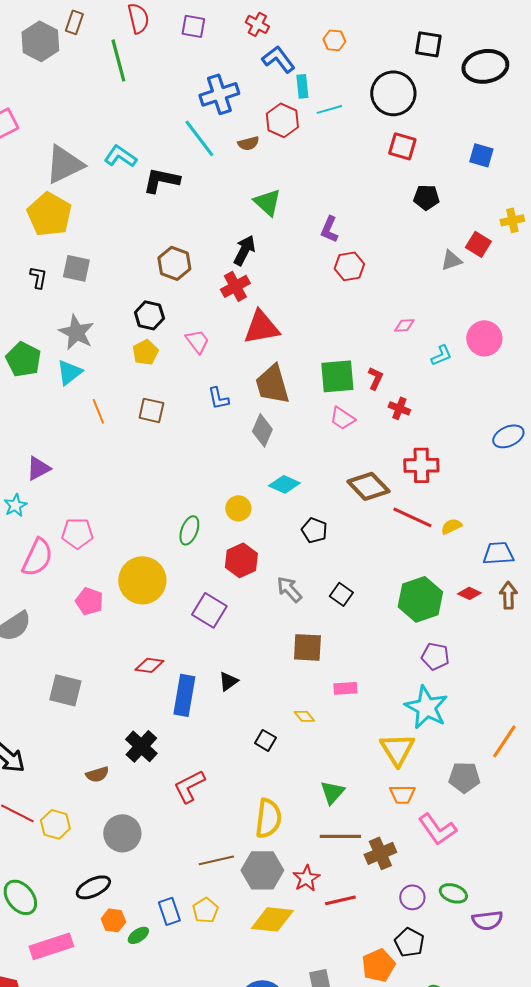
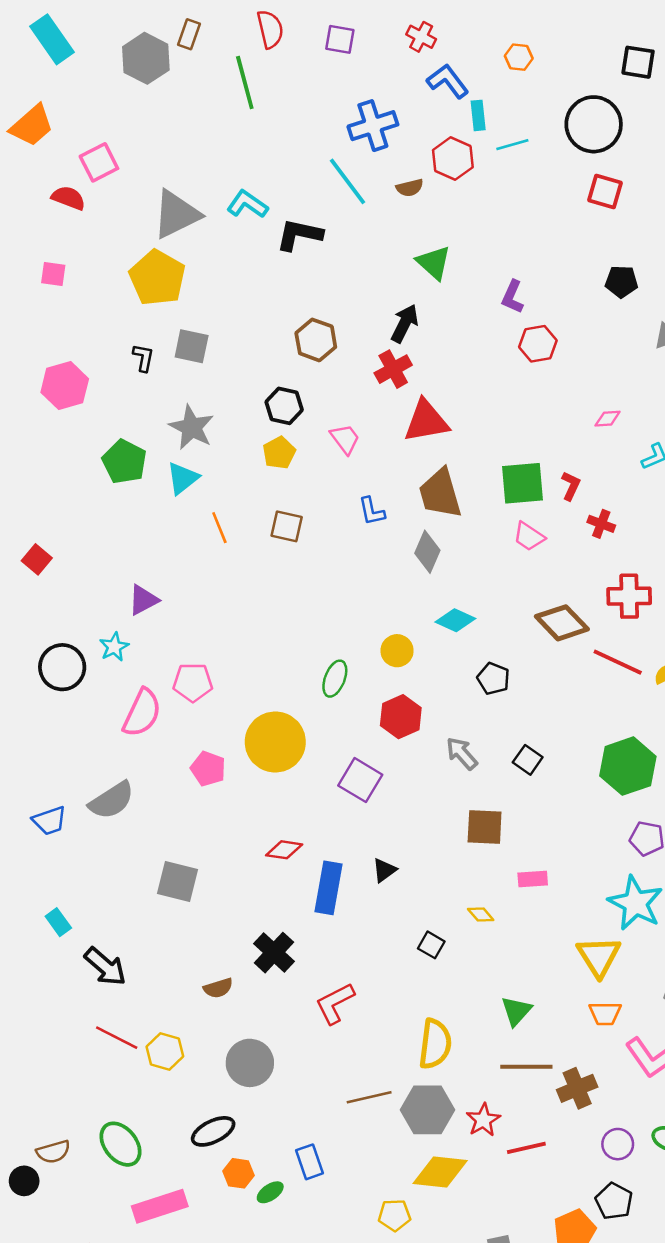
black pentagon: (426, 197) -> (622, 282), moved
yellow pentagon: (205, 910) -> (394, 1215), moved, turned 30

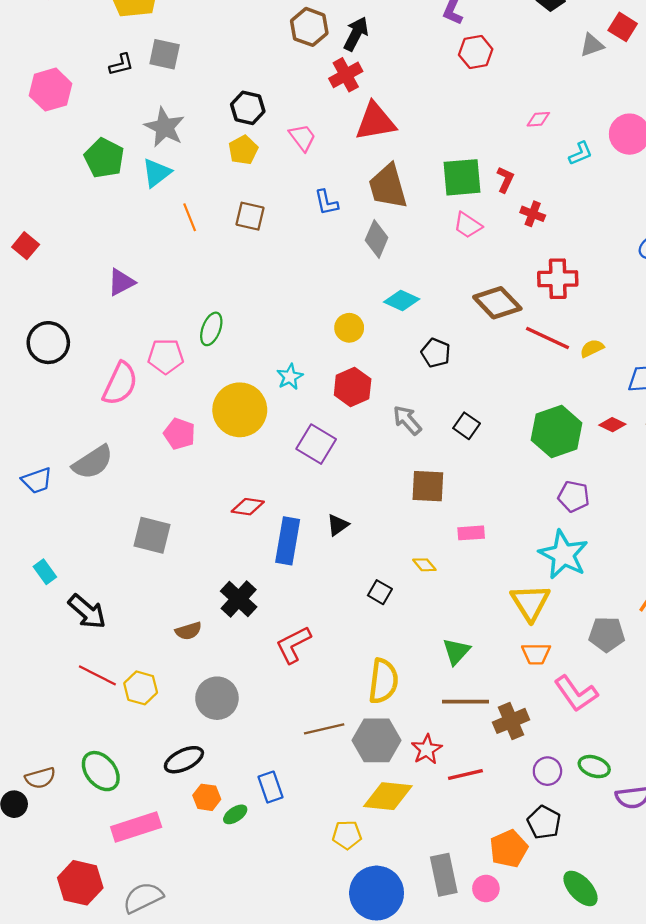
brown hexagon: (316, 340) -> (309, 27), moved
black L-shape: (143, 358) -> (121, 65), turned 65
cyan star: (114, 647) -> (290, 377), moved
green ellipse: (335, 679) -> (211, 329), moved

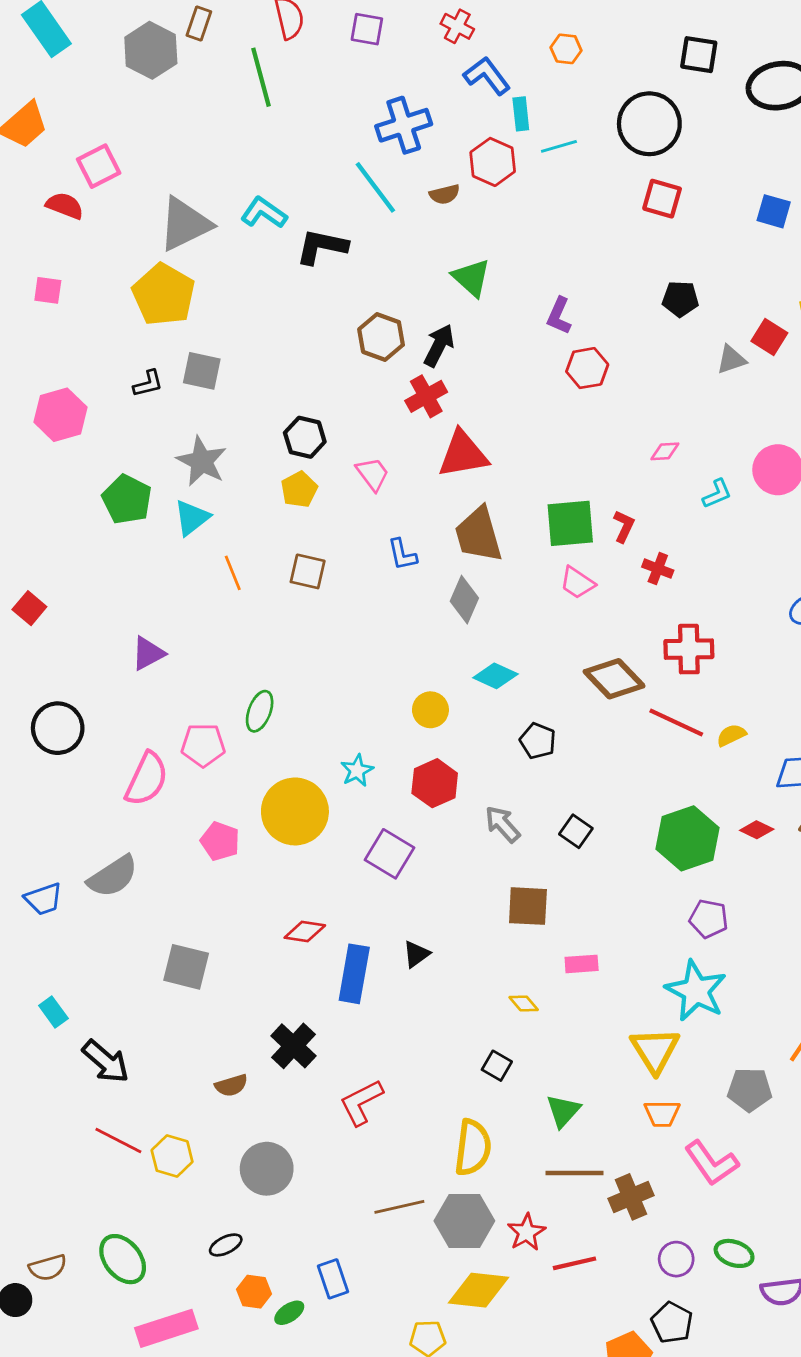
black square: (380, 592) -> (497, 1066), moved
black ellipse: (184, 760) -> (226, 1245), size x0.7

